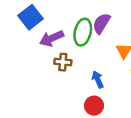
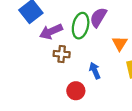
red circle: (94, 106) -> (76, 91), moved

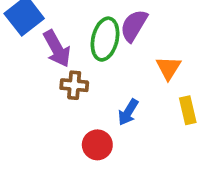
purple arrow: (51, 32) -> (57, 49), turned -95
blue arrow: (95, 71) -> (128, 112), turned -126

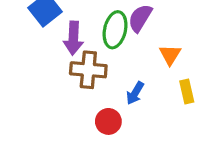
purple arrow: (57, 49) -> (73, 38), turned 32
brown cross: (74, 85) -> (88, 70), size x1.5

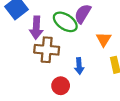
green ellipse: (115, 30) -> (65, 22), turned -70
blue arrow: (135, 93) -> (79, 66), turned -35

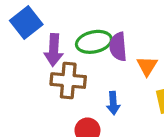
purple semicircle: (83, 14) -> (118, 47), moved, turned -36
green ellipse: (65, 22) -> (94, 42), turned -45

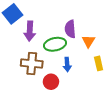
green ellipse: (94, 42) -> (55, 44), moved
brown cross: (68, 81) -> (32, 63), moved

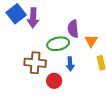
purple arrow: (30, 31) -> (33, 18), moved

